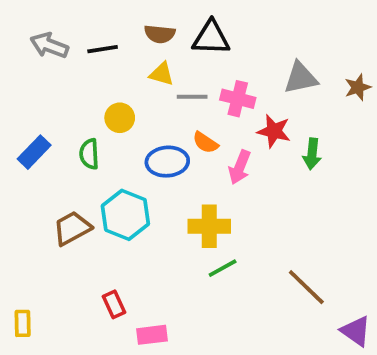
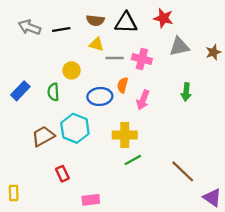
red star: (274, 131) -> (163, 18), moved
orange semicircle: (205, 143) -> (123, 85), turned 70
red rectangle: (114, 304) -> (62, 174), moved

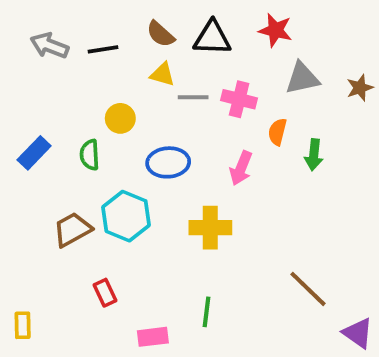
brown semicircle: (95, 20) -> (161, 34), turned 36
orange semicircle: (123, 85) -> (277, 132), moved
green line: (133, 160) -> (206, 312), moved, turned -54

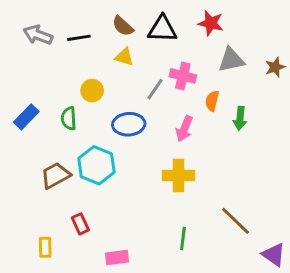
gray line: (193, 97) -> (155, 89), moved, turned -55
yellow cross: (210, 228) -> (178, 175), moved
green line: (206, 312) -> (183, 238), moved
yellow rectangle: (23, 325) -> (45, 247), moved

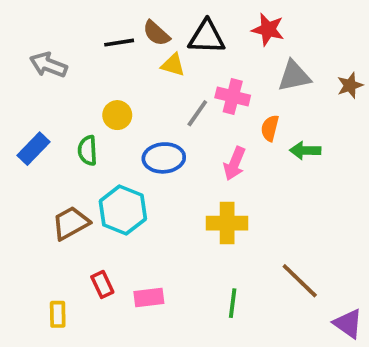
gray arrow: (38, 35) -> (48, 65), moved
black line: (79, 38) -> (119, 43), moved
yellow triangle: (124, 57) -> (173, 65), moved
green arrow: (240, 118) -> (305, 150), turned 85
pink rectangle: (117, 257) -> (149, 298), moved

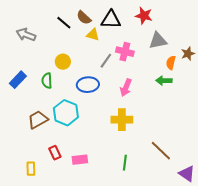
black line: (119, 43) -> (64, 23), turned 49
brown star: (350, 85) -> (188, 54), moved
orange semicircle: (270, 128) -> (171, 63), moved

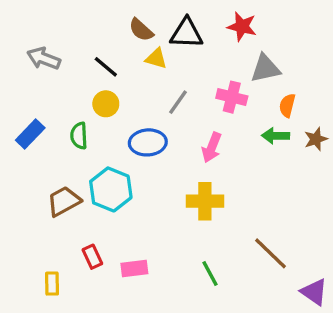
black line: (64, 23) -> (106, 67), moved
pink cross: (125, 52) -> (232, 97), moved
brown star: (188, 54) -> (316, 139), moved
green line: (125, 163) -> (210, 273), turned -35

